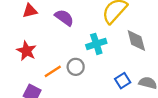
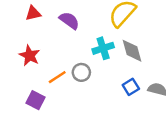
gray diamond: (136, 41) -> (132, 51), moved

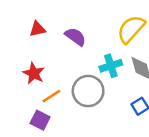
gray circle: (81, 72) -> (88, 91), size x1.6
orange line: (57, 77) -> (51, 96), moved

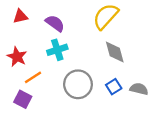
cyan cross: (111, 66) -> (57, 50), moved
gray circle: (88, 91) -> (78, 84), moved

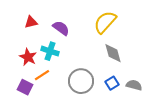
cyan cross: (57, 50) -> (50, 51), moved, turned 36
purple square: (23, 99) -> (25, 87), moved

